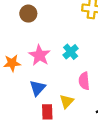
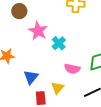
pink star: (39, 55) -> (38, 31), moved
pink semicircle: (84, 81) -> (72, 69), turned -70

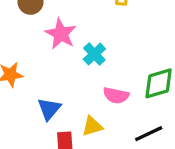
yellow triangle: (57, 88) -> (92, 126), turned 32

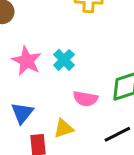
pink star: (61, 34) -> (27, 61), moved

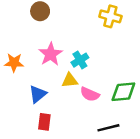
yellow triangle: (64, 128) -> (70, 80), moved

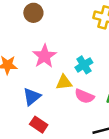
cyan cross: (80, 60) -> (84, 65), moved
red rectangle: (44, 122) -> (39, 125), turned -63

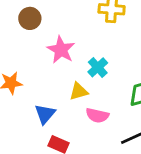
pink star: (44, 56) -> (61, 50), moved
pink semicircle: (84, 96) -> (97, 115), moved

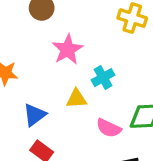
pink semicircle: (97, 115) -> (109, 128), moved

